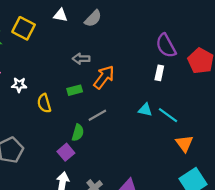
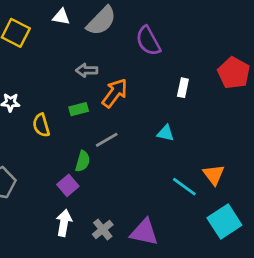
gray semicircle: (93, 18) -> (101, 21), size x1.4
purple semicircle: (166, 46) -> (148, 41), moved
cyan line: (168, 115) -> (184, 187), moved

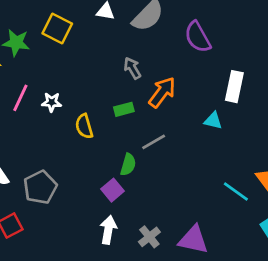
gray arrow: (87, 70) -> (132, 68), turned 60
white rectangle: (183, 88) -> (234, 87), size x1.5
cyan triangle: (166, 133) -> (213, 121), moved

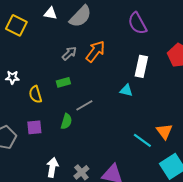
purple semicircle: (198, 37) -> (137, 23), moved
gray arrow: (132, 68) -> (69, 53), turned 77
orange arrow: (162, 92) -> (95, 51), moved
purple square: (113, 190) -> (34, 127), moved, turned 35

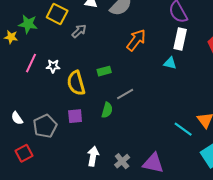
gray arrow: (69, 53) -> (79, 31), moved
white rectangle: (141, 66) -> (180, 39), moved
cyan triangle: (126, 90) -> (170, 63), moved
yellow semicircle: (35, 94) -> (76, 83), size x1.4

